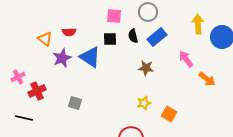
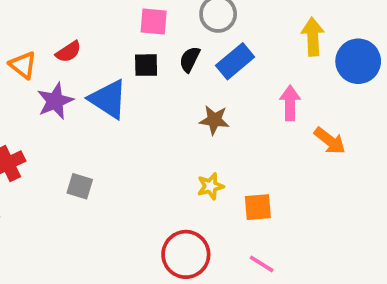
red semicircle: (69, 32) -> (68, 52), turned -32
black semicircle: (133, 36) -> (190, 59), turned 40
pink arrow: (186, 59) -> (290, 103), turned 36
orange square: (169, 114) -> (258, 207), turned -35

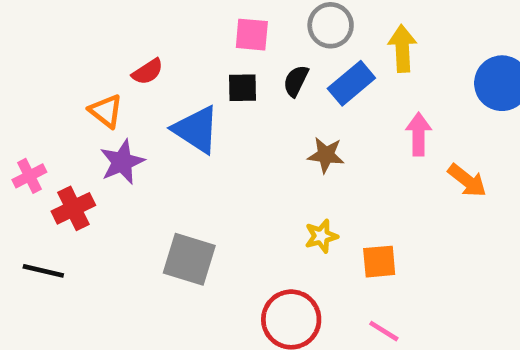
yellow arrow: (313, 37) -> (402, 48), moved
orange triangle: (23, 65) -> (106, 111), moved
purple star: (55, 101) -> (122, 162), moved
gray square: (80, 186) -> (189, 259), moved, size x1.6

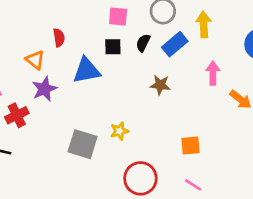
red semicircle: (148, 72) -> (59, 38), turned -66
blue triangle: (196, 130) -> (87, 70), turned -44
yellow star: (321, 236) -> (119, 131), moved

